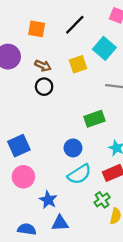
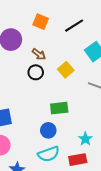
yellow square: (78, 64) -> (66, 70), moved, turned -35
green rectangle: (94, 119) -> (59, 108), moved

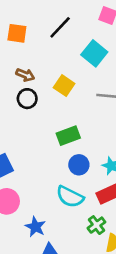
blue circle: (48, 130) -> (79, 165), moved
cyan semicircle: (49, 154) -> (70, 197), turned 60

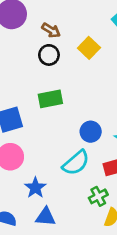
green rectangle: (68, 136) -> (50, 99), moved
cyan semicircle: (70, 197) -> (76, 163), turned -76

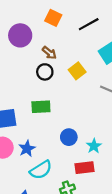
cyan semicircle: (76, 163) -> (41, 170), moved
blue star: (35, 188) -> (27, 149), moved

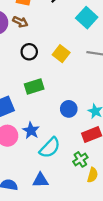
brown arrow: (49, 53) -> (20, 22), moved
yellow square: (77, 71) -> (61, 54), moved

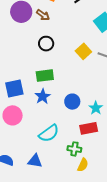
yellow square: (61, 54) -> (83, 51), moved
blue star: (31, 131) -> (43, 96), moved
green cross: (80, 159) -> (74, 149), turned 32

